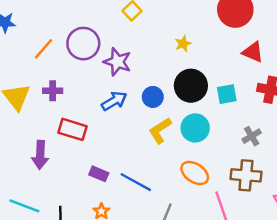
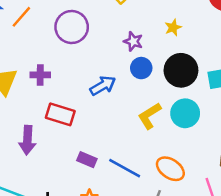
orange line: (44, 49) -> (21, 17), moved
purple star: (117, 62) -> (133, 41), moved, size x0.7
blue circle: (153, 97) -> (141, 68), moved
orange ellipse: (195, 173) -> (170, 169), moved

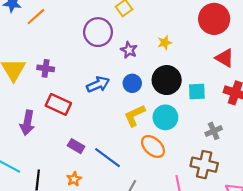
purple circle: (72, 27) -> (98, 32), moved
blue circle: (141, 68) -> (132, 83), moved
orange ellipse: (170, 169) -> (153, 146), moved

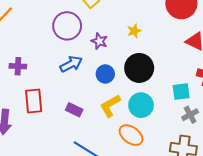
blue arrow: (98, 84) -> (71, 64), moved
cyan square: (197, 92) -> (181, 92), moved
red rectangle: (58, 104) -> (34, 101), turned 65
purple rectangle: (76, 146) -> (74, 110), moved

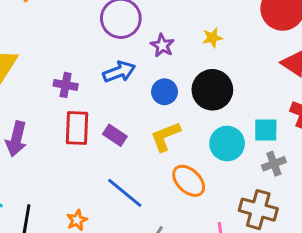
purple cross: (18, 66) -> (66, 85), moved
red rectangle: (34, 101) -> (77, 128), moved
cyan circle: (141, 105) -> (227, 144), moved

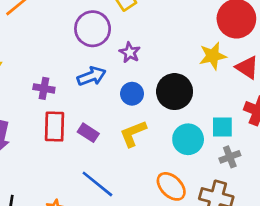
yellow star: (212, 38) -> (213, 56), moved, size x1.5
orange ellipse: (189, 181) -> (171, 186), moved

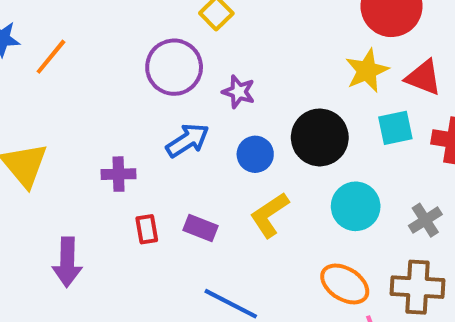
red rectangle: (55, 127) -> (147, 229), size x0.6
cyan square: (222, 127) -> (395, 128), moved

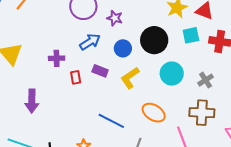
purple rectangle: (200, 228) -> (100, 71), moved
red rectangle: (147, 229) -> (76, 77), moved
orange ellipse: (345, 284) -> (154, 113), moved

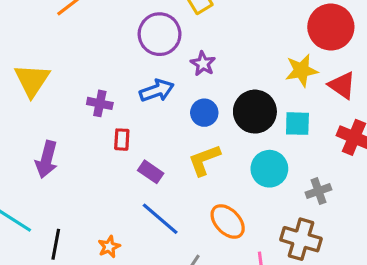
cyan square: (191, 35) -> (297, 124), moved
purple rectangle: (100, 71) -> (151, 172), moved

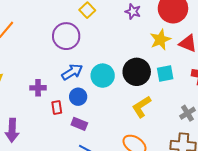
purple star: (203, 64) -> (133, 12), moved
blue circle: (204, 113) -> (78, 97), moved
yellow L-shape: (204, 160) -> (142, 107), moved
cyan circle: (269, 169) -> (103, 76), moved

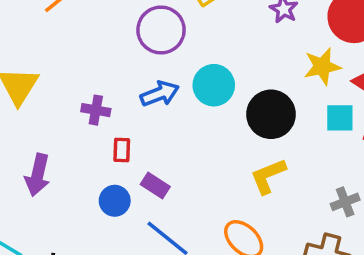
cyan square: (165, 74) -> (340, 118), moved
cyan circle: (103, 76) -> (214, 85), moved
blue circle: (78, 97) -> (115, 201), moved

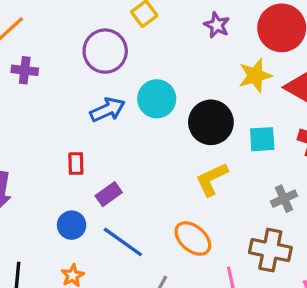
purple cross: (96, 110) -> (25, 70), moved
cyan square: (340, 118) -> (262, 139), moved
purple rectangle: (155, 186) -> (109, 194), turned -65
blue circle: (115, 201) -> (72, 225), moved

